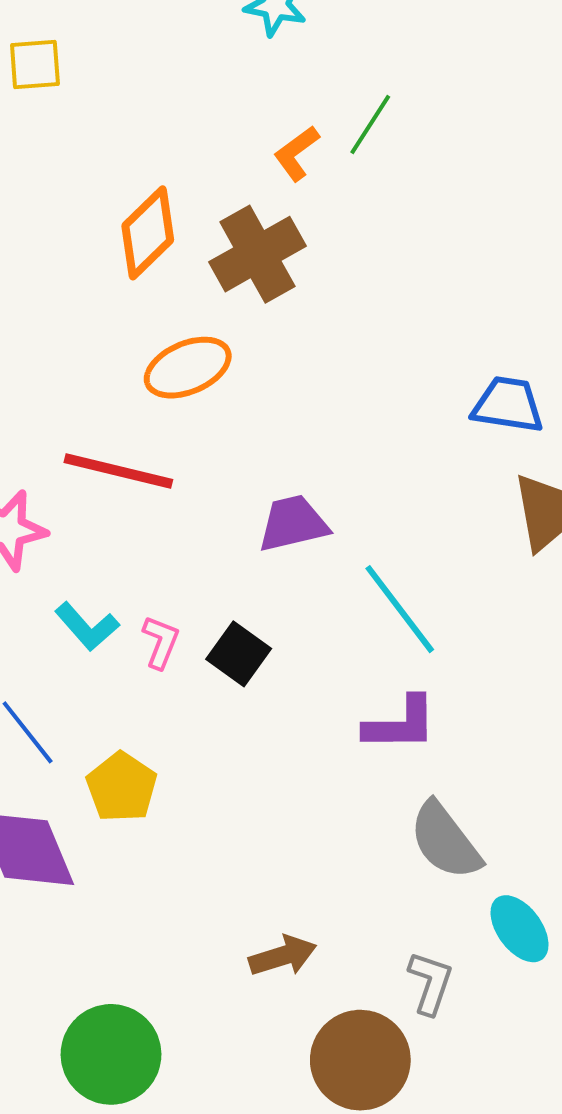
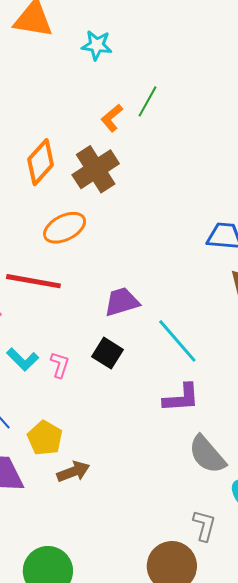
black square: (239, 654) -> (108, 353), moved
brown arrow: (283, 956) -> (73, 472), moved

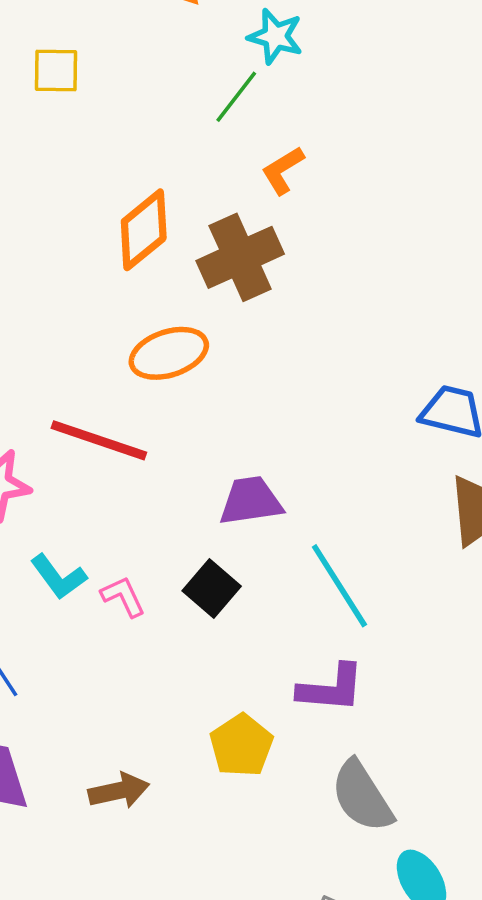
green line: (148, 101) -> (236, 97), moved
pink L-shape: (60, 365) -> (123, 597), turned -52
yellow pentagon: (45, 438) -> (241, 745), moved

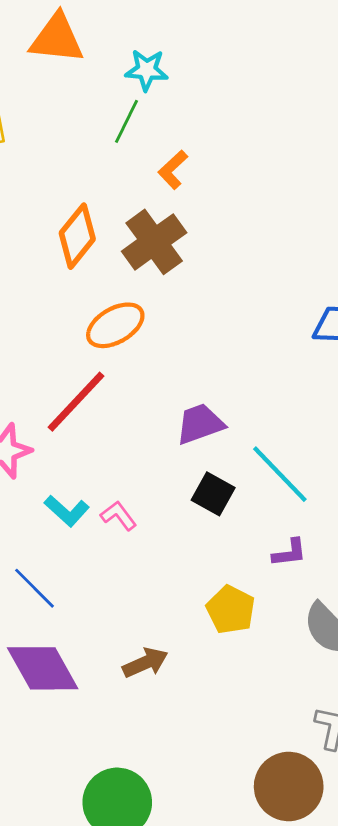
red line: (99, 440) -> (76, 402), turned -54
black square: (212, 588) -> (213, 494), moved
purple L-shape: (331, 688) -> (289, 553), size x0.7

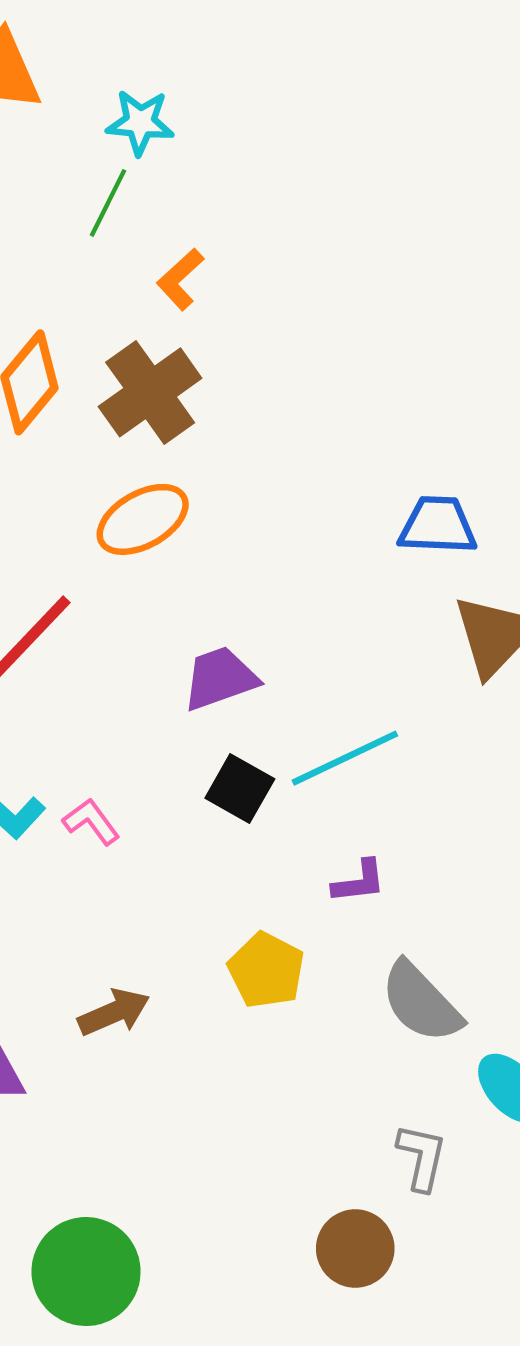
orange ellipse: (115, 325) -> (143, 519), moved
cyan line: (280, 474) -> (345, 758), turned -72
brown arrow: (145, 663) -> (114, 1012), moved
brown circle: (289, 786) -> (355, 1249), size x0.7

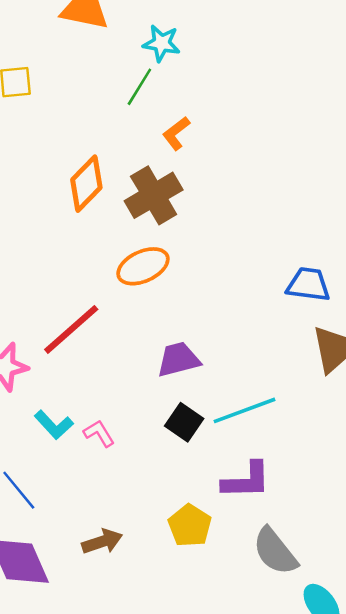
purple L-shape: (359, 882) -> (246, 480), size x1.6

